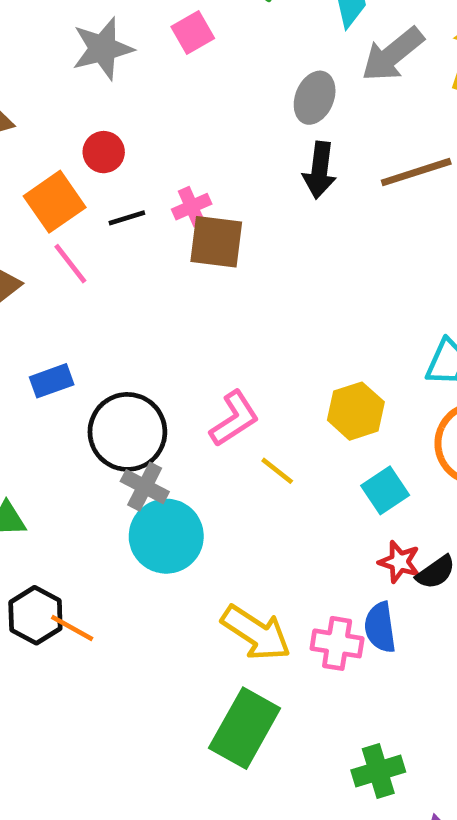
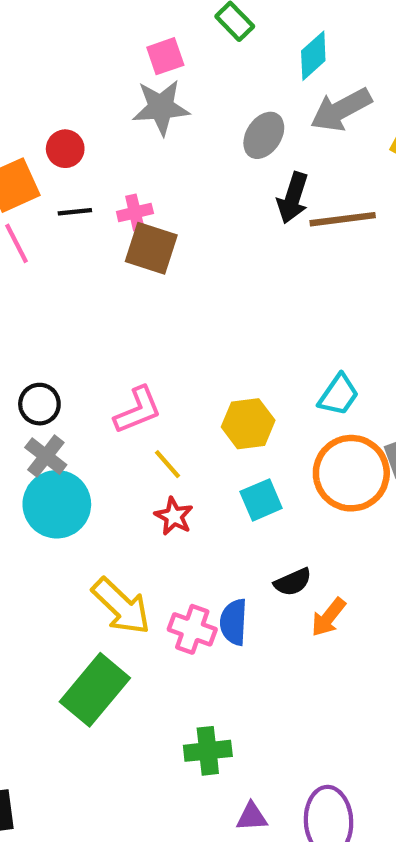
gray star: (103, 49) -> (161, 107), moved
black arrow: (320, 170) -> (293, 198), moved
black circle: (127, 432) -> (39, 404), size x0.6
red star: (399, 562) -> (174, 516), moved

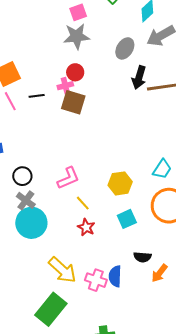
red circle: (65, 149) -> (75, 72), moved
black line: (75, 212) -> (37, 96), moved
black semicircle: (293, 582) -> (142, 257), turned 30

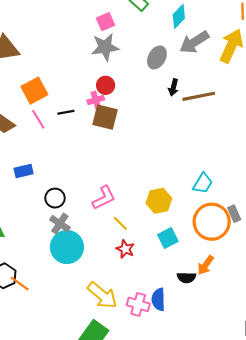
black arrow: (139, 77) -> (173, 87), size x0.7
orange arrow: (159, 273) -> (206, 265), moved

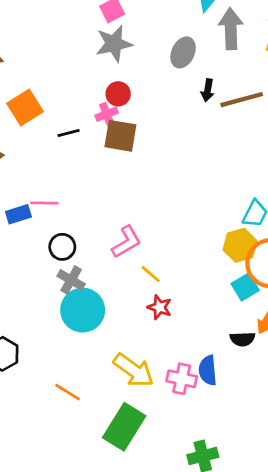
gray arrow: (194, 42) -> (231, 29), turned 124
pink line: (38, 119) -> (44, 203), moved, turned -54
yellow hexagon: (159, 201) -> (240, 245), moved
cyan square: (168, 238) -> (245, 287), moved
orange line: (20, 283) -> (68, 392), moved

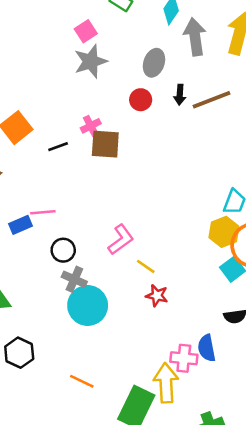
red circle: (118, 94) -> (141, 100), moved
yellow arrow: (134, 370) -> (166, 383), moved, turned -123

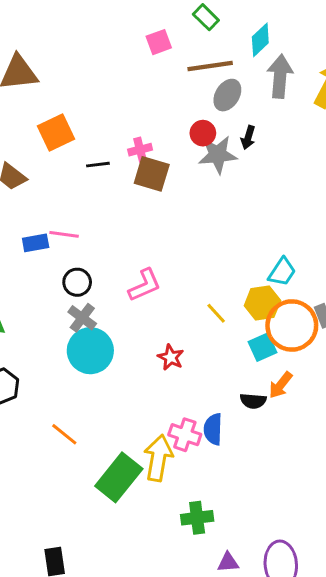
gray star: (91, 61) -> (218, 155), moved
brown line: (212, 100) -> (210, 66), moved
yellow line: (146, 266) -> (216, 313), moved

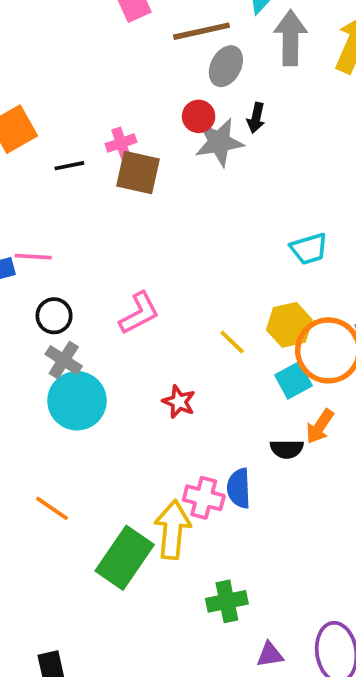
cyan trapezoid: (282, 272) -> (309, 249), moved, turned 44

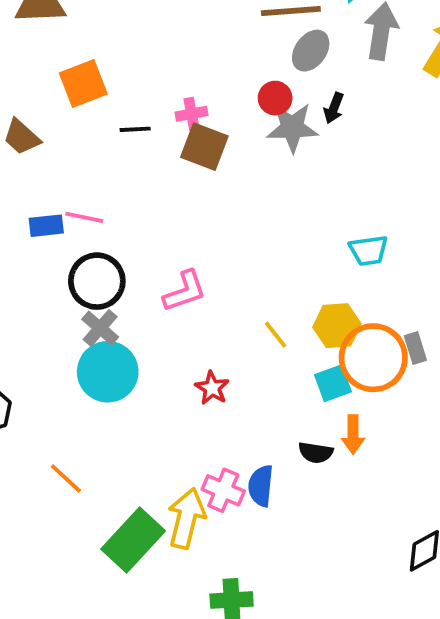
black circle: (54, 316) -> (97, 281), size x1.5
orange arrow: (320, 426) -> (353, 434), turned -42

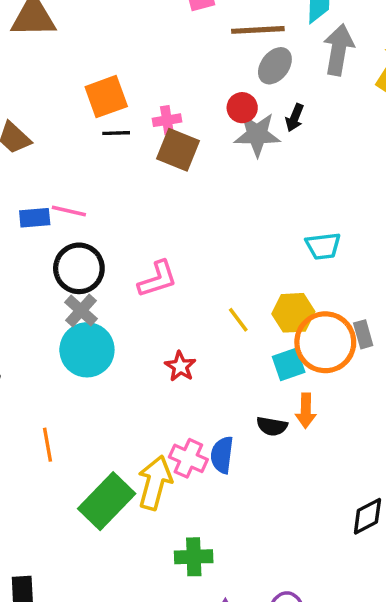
orange square: (83, 83) -> (106, 97), moved
orange line: (66, 478) -> (48, 445), turned 36

